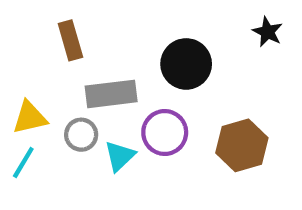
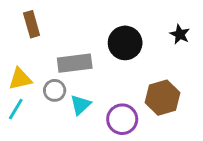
black star: (268, 32) -> (180, 34), moved
brown rectangle: (70, 40) -> (32, 24), moved
purple circle: (165, 133) -> (122, 119), moved

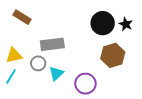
brown rectangle: (32, 24) -> (22, 17), turned -42
black circle: (125, 43) -> (103, 23), moved
brown hexagon: (162, 98) -> (113, 55), moved

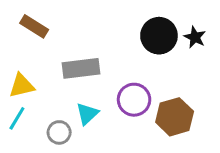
brown hexagon: (113, 55) -> (175, 117), moved
gray circle: (38, 63) -> (59, 132), moved
purple circle: (85, 84) -> (134, 100), moved

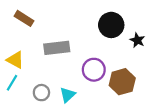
black star: (195, 37) -> (137, 40), moved
yellow triangle: (22, 86) -> (15, 60), turned 42
cyan triangle: (87, 114) -> (68, 95), moved

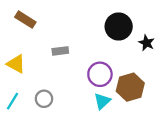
gray rectangle: (57, 48) -> (60, 51), size x0.6
cyan line: (12, 83) -> (13, 101), moved
cyan triangle: (68, 95) -> (102, 101), moved

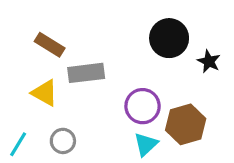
brown rectangle: (25, 20) -> (50, 45), moved
gray rectangle: (60, 51) -> (86, 73), size x1.5
yellow triangle: (16, 64) -> (45, 93), moved

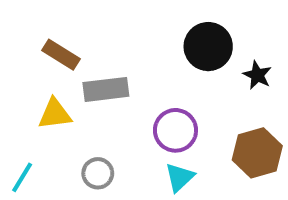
yellow triangle: (45, 93) -> (55, 114), turned -36
brown hexagon: (186, 124) -> (257, 153), moved
gray circle: (63, 141) -> (98, 173), moved

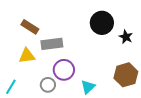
purple circle: (175, 130) -> (64, 70), moved

